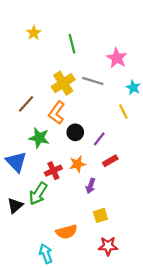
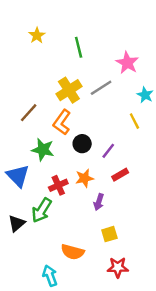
gray line: (93, 81) -> (101, 88), turned -50
orange semicircle: (67, 232) -> (73, 252), turned 30

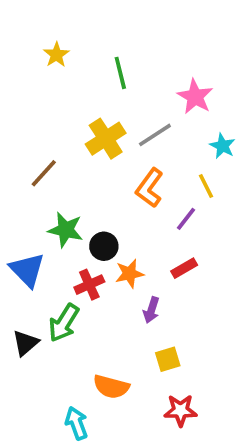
orange L-shape: (62, 122) -> (149, 188), moved
black circle: (82, 144) -> (104, 246), moved
purple line: (108, 151) -> (186, 219), moved

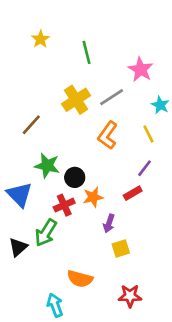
purple line: (186, 219) -> (144, 168), moved
yellow square: (168, 359) -> (121, 248), moved

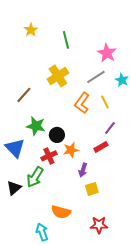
gray line: (112, 97) -> (96, 77), moved
yellow line: (148, 134) -> (105, 102), moved

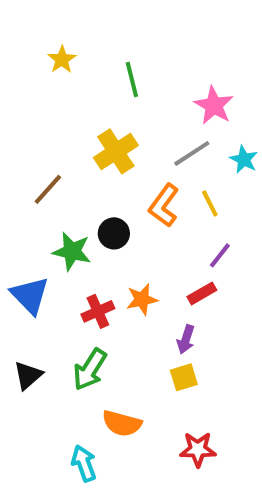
black circle: (57, 135) -> (114, 233), moved
purple arrow: (83, 170) -> (186, 339), moved
green arrow: (35, 177) -> (90, 369), moved

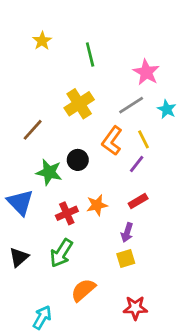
purple line: (220, 255) -> (137, 164), moved
orange semicircle: (122, 423) -> (83, 290), turned 124
cyan arrow: (84, 463) -> (42, 317), moved, turned 50

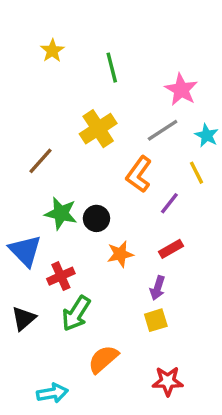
yellow line: (143, 139) -> (196, 173), moved
black circle: (78, 160) -> (96, 218), moved
red cross: (67, 213) -> (61, 276), moved
cyan arrow: (42, 317) -> (52, 393), turned 50

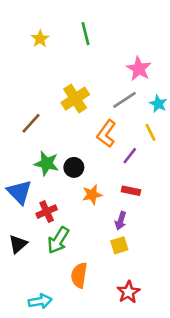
green line: (112, 68) -> (86, 34), moved
red rectangle: (171, 249) -> (131, 191), turned 42
orange semicircle: (103, 359) -> (79, 275), turned -40
red star: (168, 381) -> (128, 292), turned -30

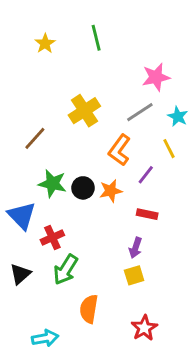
pink star: (139, 69) -> (156, 77), turned 30
orange star: (92, 195) -> (111, 191), moved

